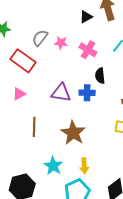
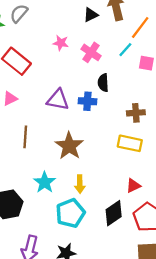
gray semicircle: (40, 38) -> (19, 13), moved

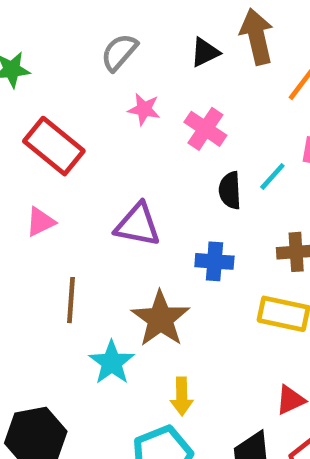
gray semicircle: (19, 13) -> (119, 52), moved
cyan line: (125, 50) -> (272, 176), moved
blue cross: (87, 101) -> (214, 261), moved
cyan star: (45, 182) -> (112, 362), moved

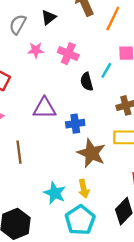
black triangle: (205, 52) -> (49, 17), moved
blue cross: (214, 261) -> (75, 124), moved
brown star: (160, 319) -> (91, 153), moved
cyan star: (112, 362) -> (55, 193), moved

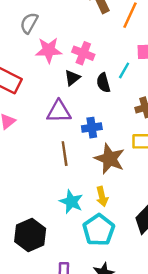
black triangle: (49, 17) -> (72, 78), moved
pink star: (36, 50) -> (49, 50), size x1.5
brown line: (19, 152) -> (65, 154), moved

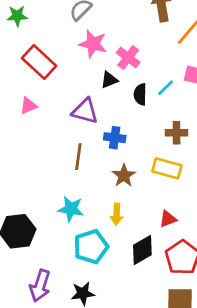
brown star: (110, 159) -> (124, 176), size x0.7
yellow arrow: (102, 197) -> (117, 214), moved
cyan star: (71, 202) -> (71, 209), turned -30

